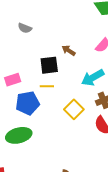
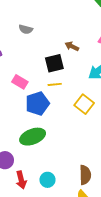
pink rectangle: (13, 80) -> (20, 82), turned 56

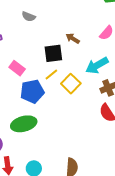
yellow line: (55, 84) -> (51, 74), turned -40
yellow square: (84, 104) -> (71, 84), moved

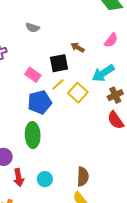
pink rectangle: (17, 68) -> (33, 75), moved
green ellipse: (24, 124) -> (33, 135), turned -75

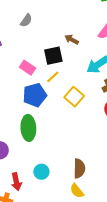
gray semicircle: (33, 28) -> (26, 20), turned -72
yellow square: (78, 93) -> (74, 97), moved
red arrow: (19, 178) -> (16, 182), moved

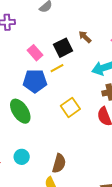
black square: (53, 56) -> (63, 48), turned -30
yellow square: (74, 97) -> (70, 107), moved
green ellipse: (28, 128) -> (20, 111), turned -45

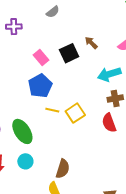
yellow line: (57, 68) -> (52, 110), moved, turned 40
blue pentagon: (35, 81) -> (40, 86), turned -30
green ellipse: (20, 111) -> (22, 131), moved

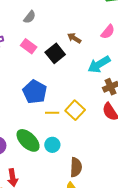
pink rectangle: (41, 58) -> (29, 46), moved
cyan circle: (25, 161) -> (52, 145), moved

